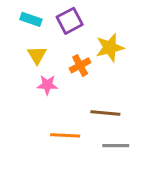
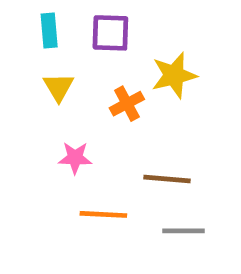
cyan rectangle: (31, 19) -> (49, 31), turned 66
purple square: (70, 21) -> (110, 33), turned 30
pink star: (47, 85) -> (75, 158), moved

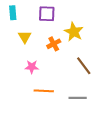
cyan rectangle: (49, 31) -> (13, 13), moved
yellow star: (174, 75) -> (74, 32), turned -30
brown line: (167, 179) -> (84, 66), moved, turned 48

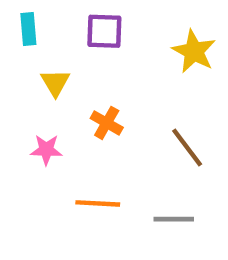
yellow star: (74, 32) -> (194, 51), moved
orange cross: (54, 44) -> (107, 123), moved, turned -32
pink star: (32, 67) -> (46, 150), moved

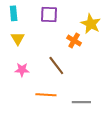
yellow triangle: (55, 83) -> (18, 38), moved
orange cross: (107, 123) -> (74, 40), moved
brown line: (187, 148) -> (56, 66), moved

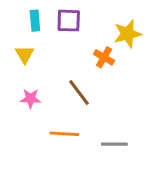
cyan rectangle: (14, 13) -> (35, 21), moved
yellow star: (91, 24) -> (128, 34), turned 30

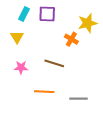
cyan rectangle: (35, 21) -> (24, 14), turned 32
brown line: (79, 93) -> (54, 63), turned -36

